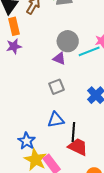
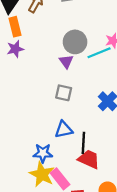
purple triangle: (59, 59) -> (66, 61), turned 32
gray square: (57, 87) -> (64, 93), turned 35
blue star: (27, 141) -> (43, 153), moved, turned -30

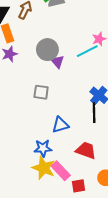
gray circle: (75, 42) -> (47, 50), moved
gray square: (64, 93) -> (41, 92), moved
black line: (83, 143) -> (94, 113), moved

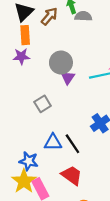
gray square: (41, 92) -> (43, 104), turned 35
black line: (94, 113) -> (72, 144), moved, turned -48

